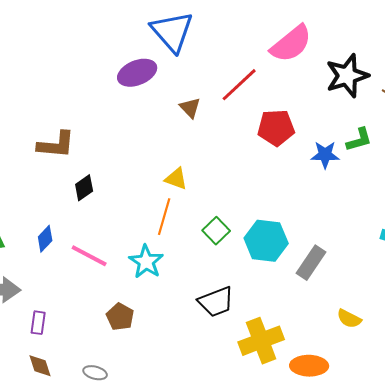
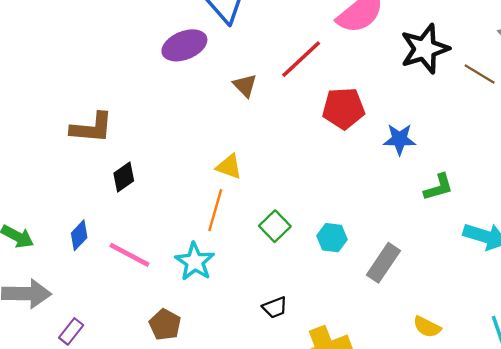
green L-shape: (359, 140) -> (438, 187), moved
cyan hexagon: (266, 241) -> (332, 238), size x0.6
black trapezoid: (216, 302) -> (275, 307), size x0.6
purple rectangle: (38, 323) -> (71, 331), turned 30

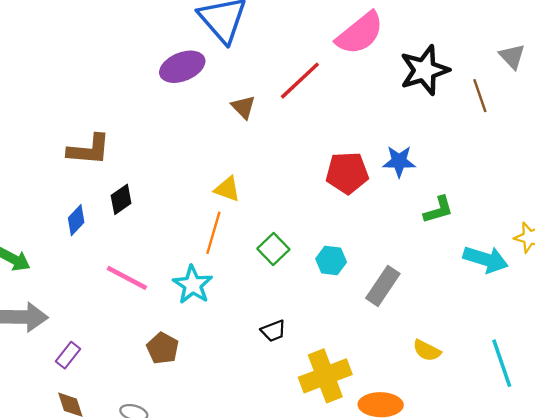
brown line: (480, 74) -> (480, 96), turned 40
red pentagon: (343, 108) -> (347, 173), moved
blue diamond: (79, 235) -> (76, 220), moved

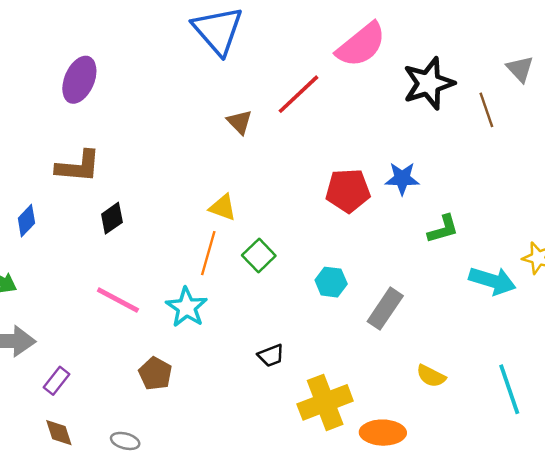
purple ellipse: (182, 67) -> (79, 80), moved, turned -45
blue diamond: (76, 220) -> (26, 221), moved
green square: (273, 249) -> (259, 256), moved

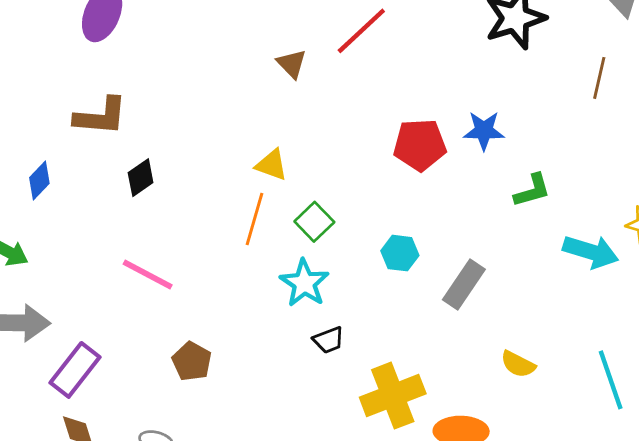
brown line: (486, 110) -> (599, 78), moved, turned 32
cyan star: (187, 307) -> (304, 283), moved
purple rectangle: (57, 381) -> (75, 370), size x1.6

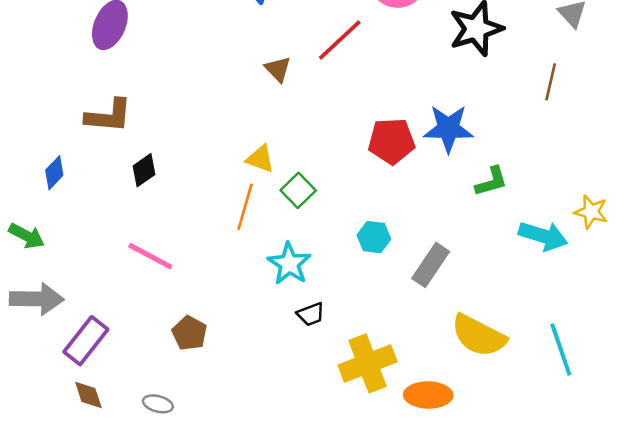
blue star: (484, 131) -> (448, 128), size x1.4
green square: (314, 222) -> (298, 190), moved
yellow semicircle: (518, 364) -> (479, 336), size x1.8

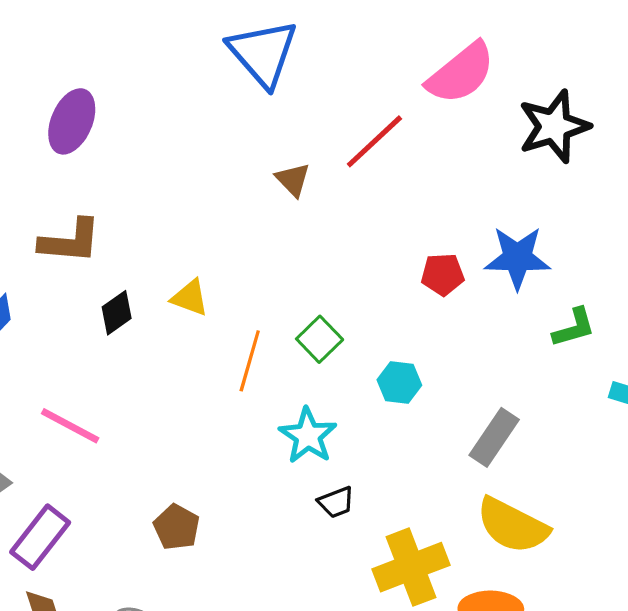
red pentagon: (392, 141) -> (443, 274), size x0.7
yellow triangle: (260, 159) -> (190, 298), moved
cyan hexagon: (374, 237) -> (399, 382), moved
pink line: (150, 256) -> (70, 426), moved
yellow semicircle: (479, 336) -> (512, 526), moved

